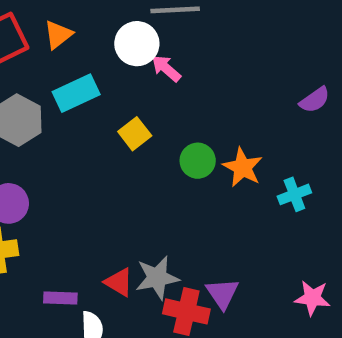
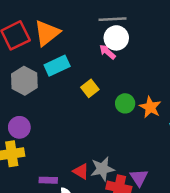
orange triangle: (58, 35) -> (47, 33), size x1.6
white circle: (137, 44) -> (116, 38), moved

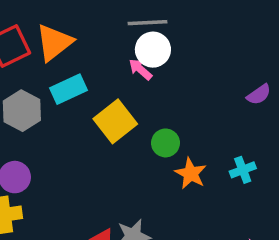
yellow square: (90, 88) -> (115, 121), size x1.6
orange star: (150, 107) -> (191, 173), moved

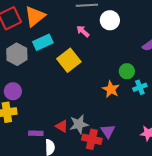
white circle: (153, 50) -> (110, 20), moved
green circle: (165, 143) -> (127, 71), moved

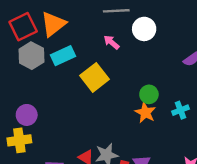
gray hexagon: (17, 54) -> (31, 56), moved
green circle: (127, 71) -> (149, 94), moved

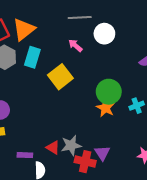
cyan rectangle: (63, 56) -> (32, 57), turned -48
green circle: (149, 94) -> (109, 92), size x1.5

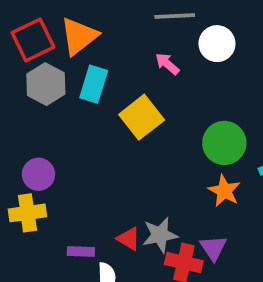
orange star: (106, 108) -> (224, 191), moved

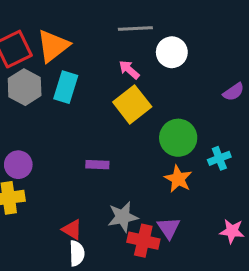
yellow square: (142, 117) -> (132, 104), moved
red triangle: (129, 239) -> (72, 230), moved
purple rectangle: (81, 252) -> (97, 165), moved

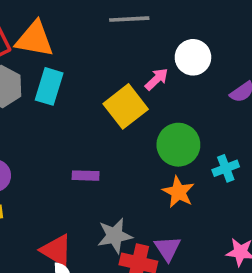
orange triangle: (53, 46) -> (35, 39), turned 48
white circle: (172, 52) -> (193, 57), moved
pink arrow: (129, 70) -> (157, 79), moved, turned 95
red triangle: (72, 230) -> (56, 250), size x1.4

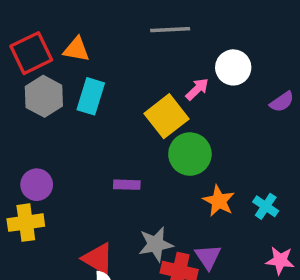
orange triangle: (35, 39) -> (76, 49), size x0.7
green circle: (178, 145) -> (190, 154), moved
cyan cross: (226, 168) -> (266, 206), moved, turned -35

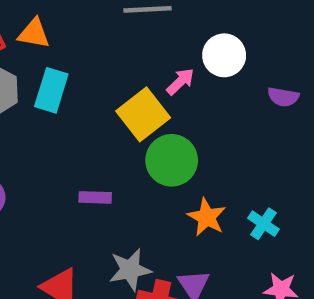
purple semicircle: (282, 102) -> (283, 97), turned 45

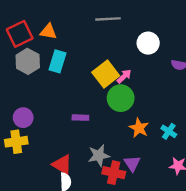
pink arrow: (180, 82) -> (124, 76), moved

